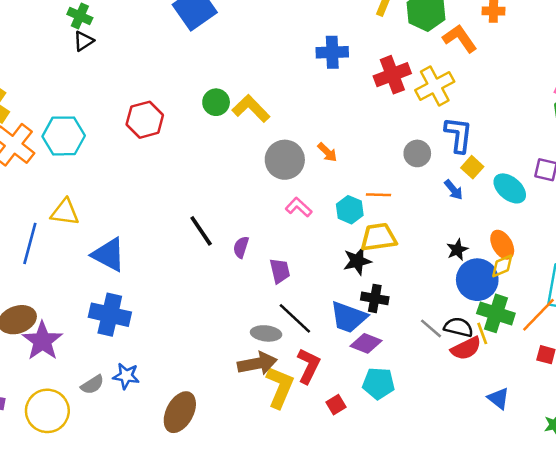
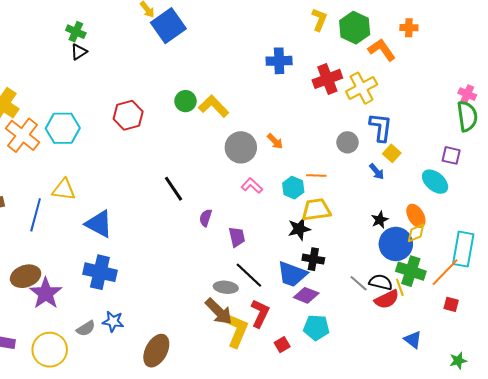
cyan ellipse: (510, 188) -> (435, 182), moved
black line: (201, 231) -> (173, 189), moved
brown arrow: (257, 363) -> (219, 311), turned 56

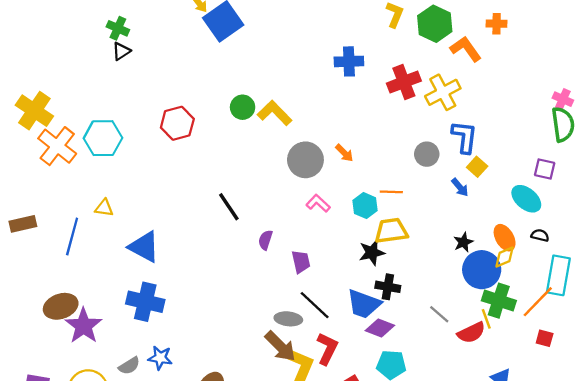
yellow triangle: (64, 190) -> (104, 208), size x0.7
black semicircle: (381, 282) -> (540, 235), moved, size x0.7

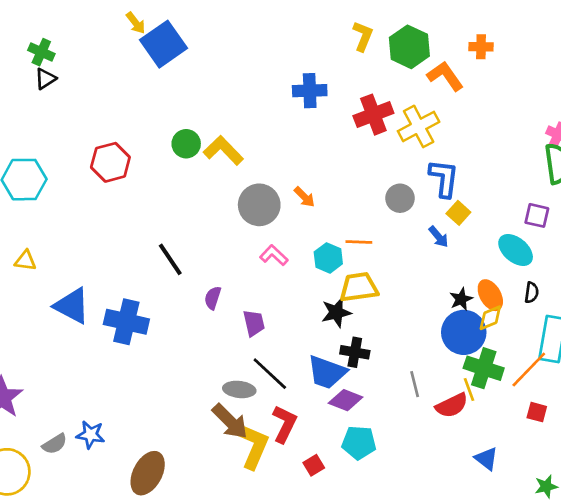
black semicircle: (540, 235) -> (532, 293), turned 84
black star: (463, 242) -> (461, 299), moved
blue cross: (145, 302) -> (126, 322), moved
gray line: (439, 314) -> (415, 384), turned 35

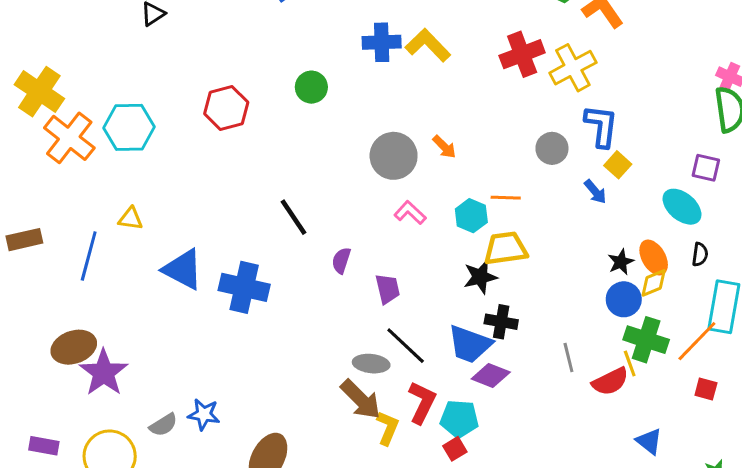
blue cross: (310, 91) -> (382, 42), moved
yellow L-shape: (223, 150) -> (428, 45), moved
blue circle: (464, 332) -> (624, 299), size x0.7
cyan pentagon: (359, 443) -> (459, 419), moved
yellow L-shape: (254, 447) -> (388, 428), size x0.7

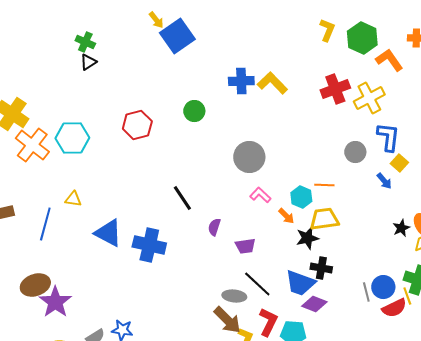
orange arrow: (444, 147) -> (286, 216), moved
purple trapezoid: (388, 289) -> (245, 246), turned 95
blue circle: (624, 299) -> (383, 287), moved

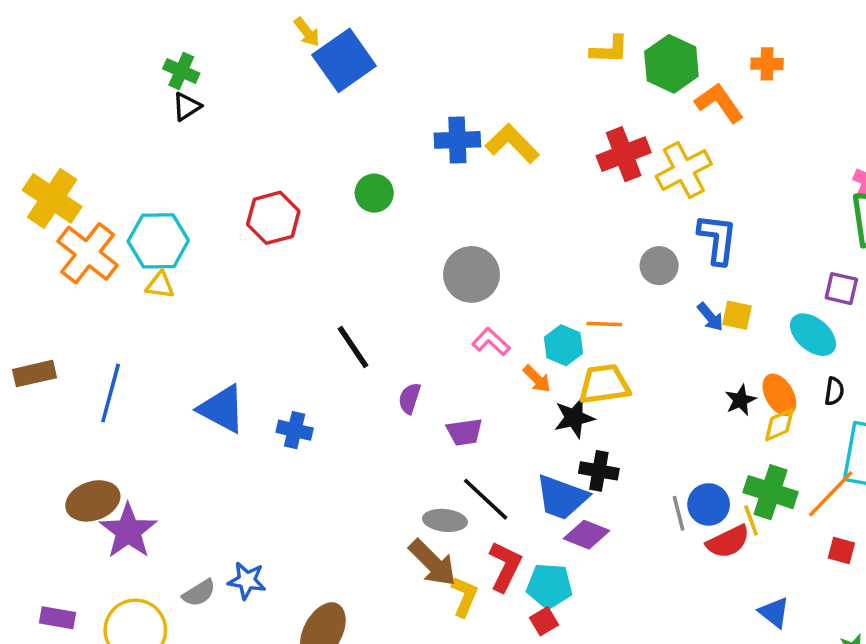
yellow L-shape: (327, 30) -> (610, 50), turned 70
yellow square: (399, 163) -> (737, 315), moved, turned -30
yellow triangle: (73, 199) -> (160, 285), moved
blue cross: (149, 245) -> (295, 430), size x0.6

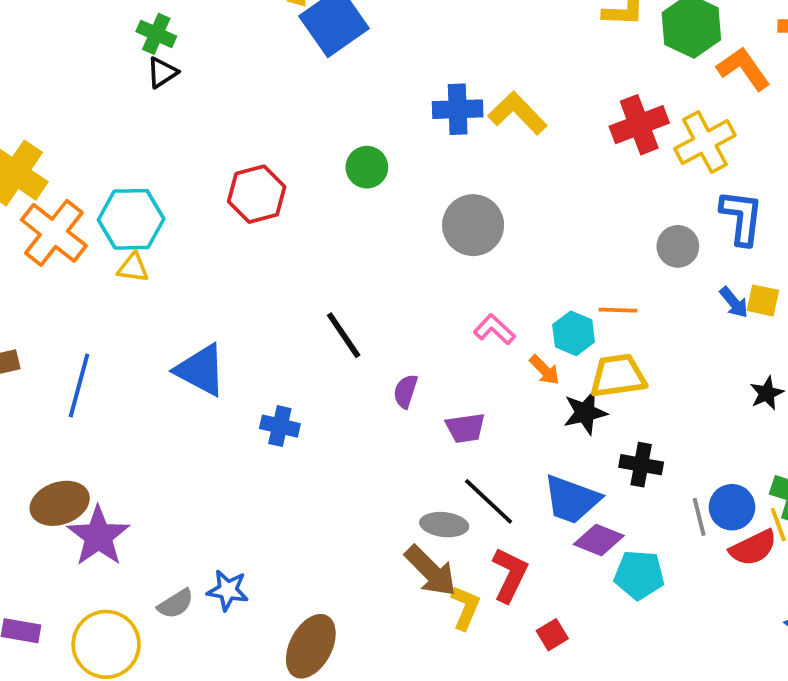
gray circle: (472, 274) -> (473, 225), moved
blue triangle: (222, 409) -> (201, 370), moved
black cross: (599, 471) -> (641, 465), moved
cyan pentagon: (549, 586) -> (639, 575), moved

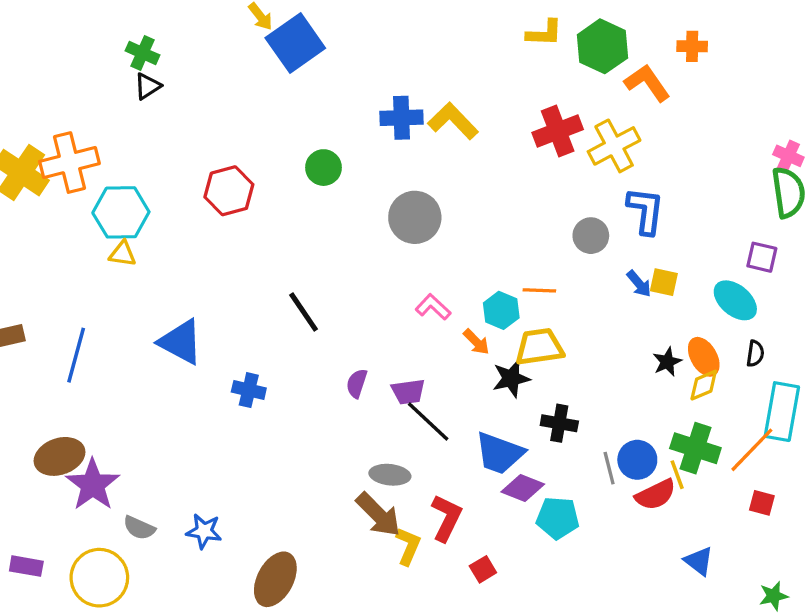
orange cross: (54, 233) -> (69, 163), moved, turned 38
purple semicircle: (405, 391) -> (357, 383), moved
black line: (489, 501) -> (428, 422), moved
gray semicircle: (176, 604) -> (139, 528), moved, turned 56

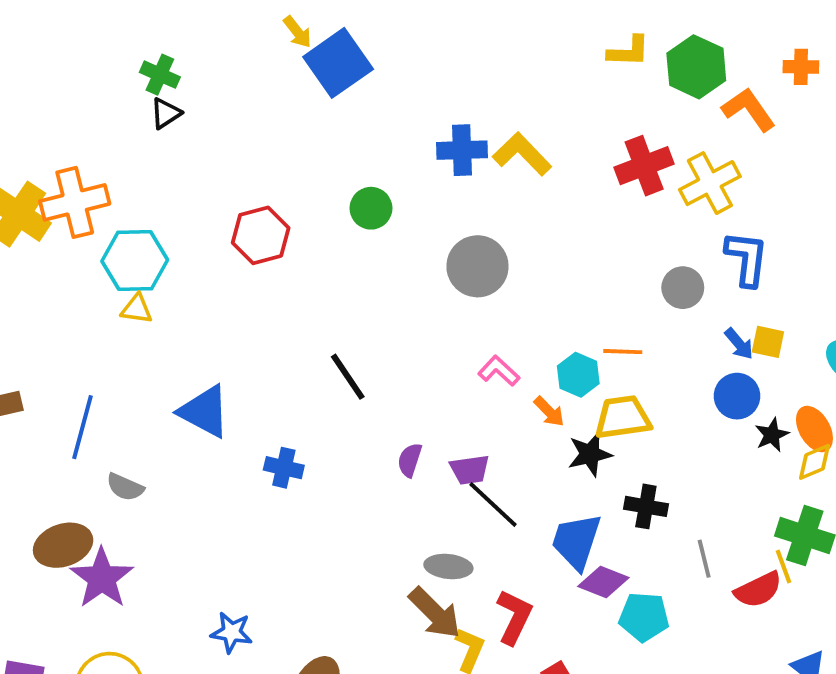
blue trapezoid: (500, 453) -> (576, 541), turned 88
blue circle: (637, 460) -> (737, 396), moved
gray semicircle: (139, 528) -> (125, 487), moved

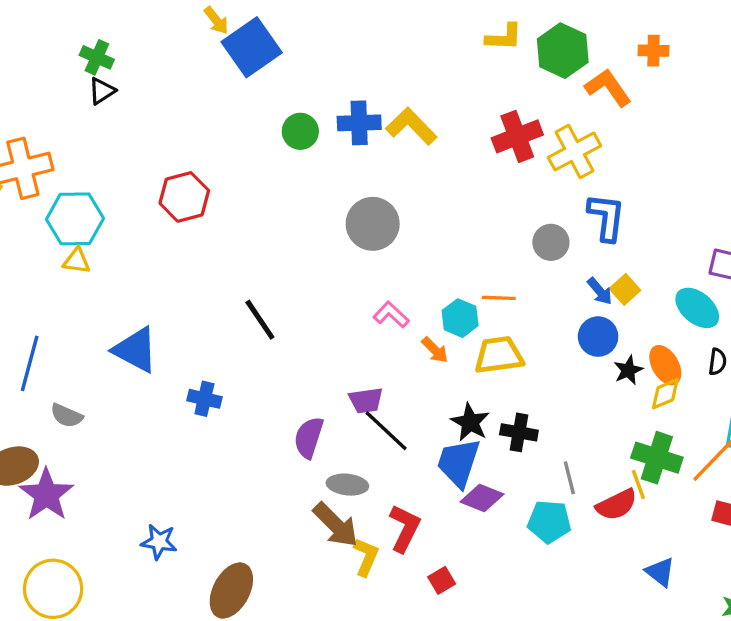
green circle: (371, 208) -> (300, 131), moved
yellow square: (768, 342) -> (625, 289), turned 36
black star: (590, 454) -> (470, 422), moved, turned -30
purple semicircle: (410, 460) -> (309, 437), moved, size x1.4
cyan pentagon: (644, 617) -> (549, 522), moved

